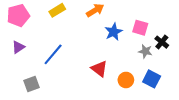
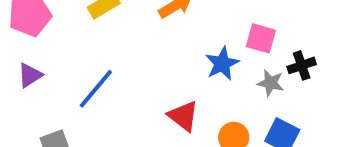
blue star: (114, 32) -> (222, 64), moved
black cross: (162, 42) -> (302, 65), turned 32

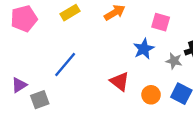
pink square: (261, 38) -> (161, 22), moved
purple triangle: (30, 75) -> (19, 85), moved

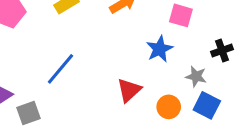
gray star: (174, 61) -> (196, 76), moved
red triangle: (120, 81) -> (129, 90), turned 40

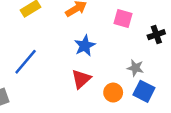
blue star: (160, 49) -> (85, 46), moved
black cross: (222, 51) -> (156, 35), moved

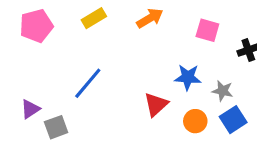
blue star: (85, 46) -> (188, 77), moved, turned 30
blue square: (144, 91) -> (233, 120), turned 30

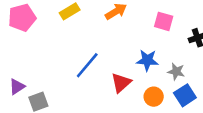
blue line: (88, 83) -> (87, 65), moved

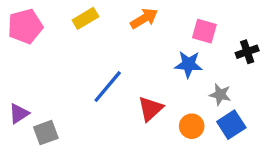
blue star: (147, 60) -> (188, 64), moved

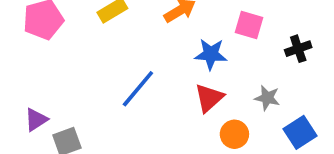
blue star: (188, 64) -> (211, 54), moved
red triangle: (150, 109) -> (209, 98), moved
blue square: (231, 125) -> (300, 132), moved

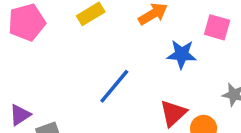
red triangle: (209, 98) -> (173, 113), moved

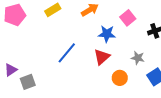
pink square: (217, 27) -> (128, 18), turned 35
red triangle: (173, 113) -> (102, 57), moved

